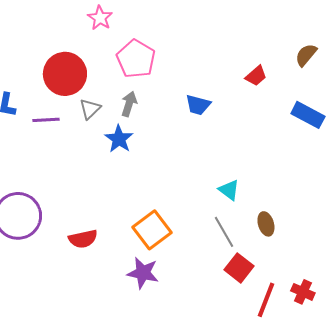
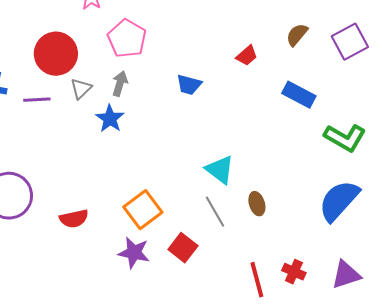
cyan triangle: (229, 190) -> (220, 170), size x1.4
red square: (239, 268) -> (183, 248), moved
red line: (266, 300) -> (257, 280), turned -36

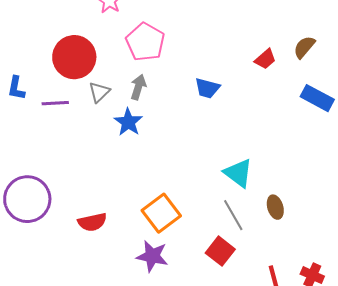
brown semicircle: (297, 35) -> (304, 47), moved
red square: (183, 248) -> (220, 251), moved

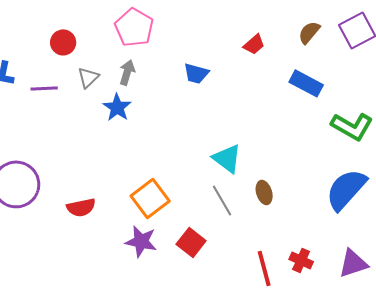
brown semicircle: (304, 47) -> (309, 32), moved
red circle: (74, 57) -> (63, 42), size x0.6
red square: (220, 251) -> (191, 242), moved

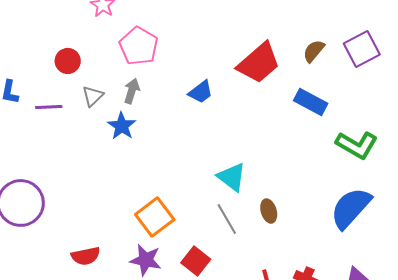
red trapezoid: (254, 44) -> (259, 63), size x2.0
blue trapezoid: (196, 73) -> (201, 92), turned -52
red semicircle: (81, 207) -> (86, 256), moved

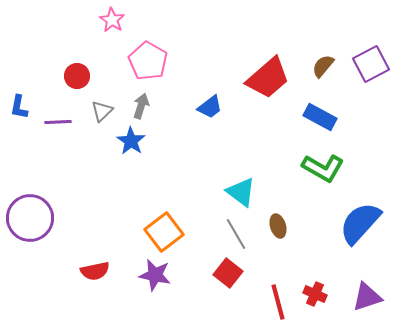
green L-shape: (357, 145) -> (323, 168), moved
red square: (196, 261) -> (228, 273), moved

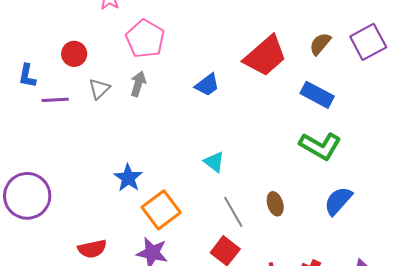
blue L-shape: (19, 107) -> (27, 76), moved
blue star: (131, 141) -> (128, 178), moved
cyan triangle: (241, 192) -> (214, 162), moved, size x0.7
blue semicircle: (360, 223) -> (338, 201), moved, size x0.7

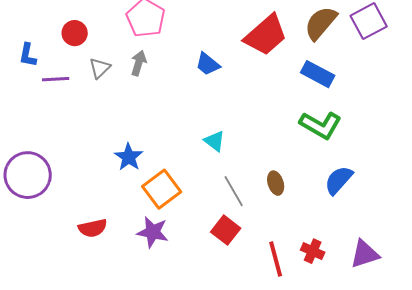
brown semicircle: (320, 44) -> (321, 23), size x1.5
blue trapezoid: (207, 85) -> (208, 64), turned 76

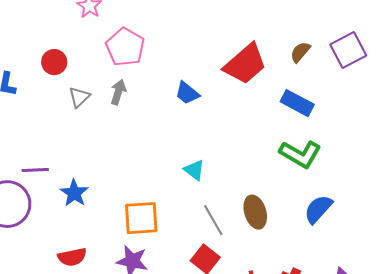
brown semicircle: (321, 23) -> (300, 52), size x0.6
purple line: (56, 79) -> (35, 170), moved
blue star: (129, 157) -> (74, 193), moved
brown ellipse: (276, 183) -> (255, 212), size x1.4
orange square: (162, 189) -> (141, 218), turned 33

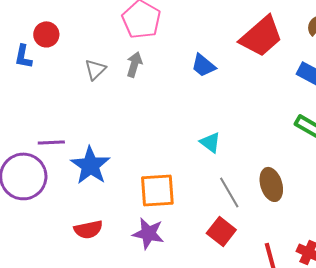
red circle: (54, 62) -> (46, 34), moved
blue star: (74, 193) -> (90, 165), size x1.4

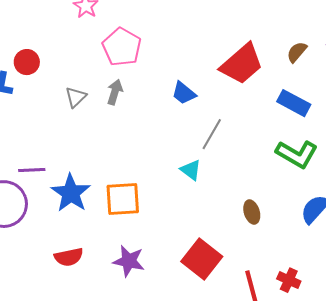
brown ellipse: (271, 184) -> (252, 212), size x0.7
orange square: (157, 190) -> (123, 199), moved
gray line: (229, 192) -> (212, 134), moved, turned 60
red square: (221, 231) -> (202, 259), size x1.4

